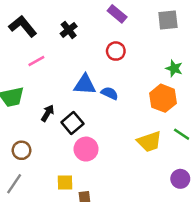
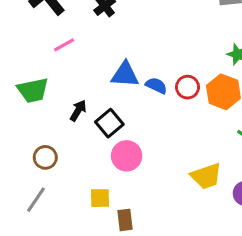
red circle: (116, 51) -> (188, 87), moved
yellow trapezoid: (149, 142) -> (206, 176), moved

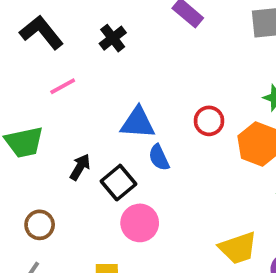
blue semicircle: (156, 86) -> (159, 157), moved, turned -140
red circle: (188, 87) -> (209, 121), moved

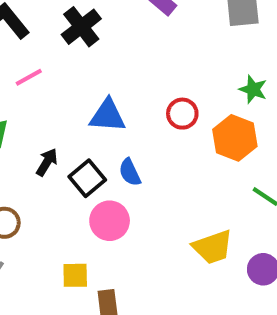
black cross: (113, 38) -> (81, 27), size x1.4
blue semicircle: (159, 157) -> (130, 172), moved

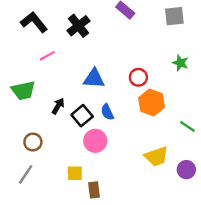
orange hexagon: (235, 138) -> (152, 102), moved

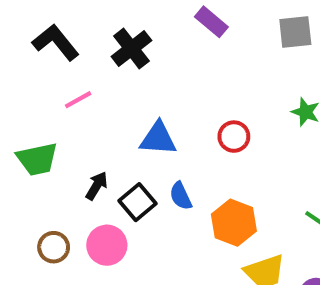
orange hexagon: (152, 102) -> (234, 223), moved
pink circle: (95, 141) -> (107, 245), moved

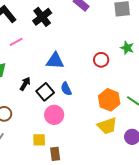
red circle: (234, 137) -> (101, 60), moved
orange hexagon: (234, 223) -> (109, 100), moved
pink circle: (107, 245) -> (54, 115), moved

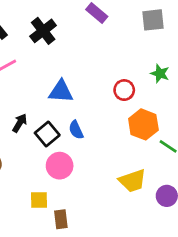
orange hexagon: (109, 100) -> (143, 124), moved

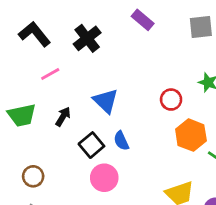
blue triangle: (61, 91) -> (106, 101), turned 40
black arrow: (20, 123) -> (63, 117), moved

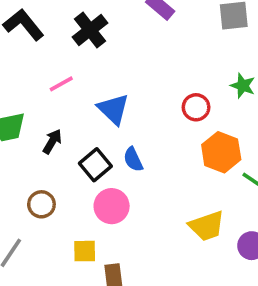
pink line: (50, 74) -> (61, 84), moved
black arrow: (63, 117) -> (52, 141), moved
brown circle: (33, 176) -> (41, 204), moved

